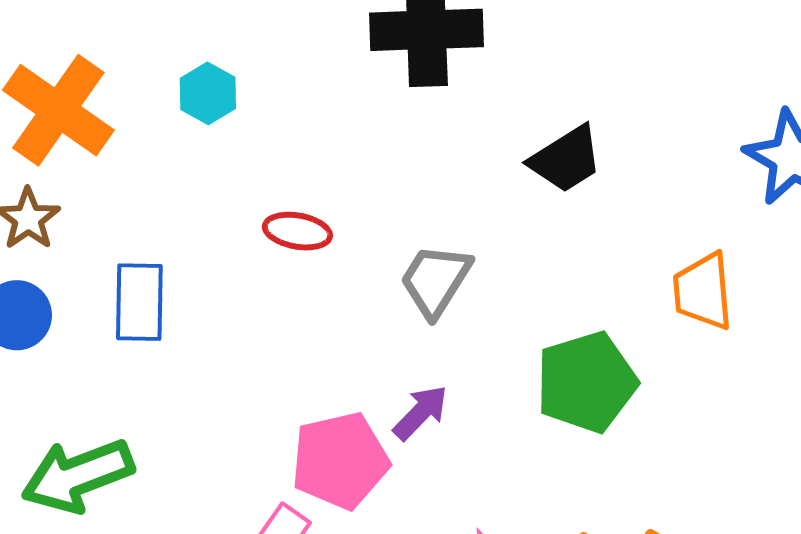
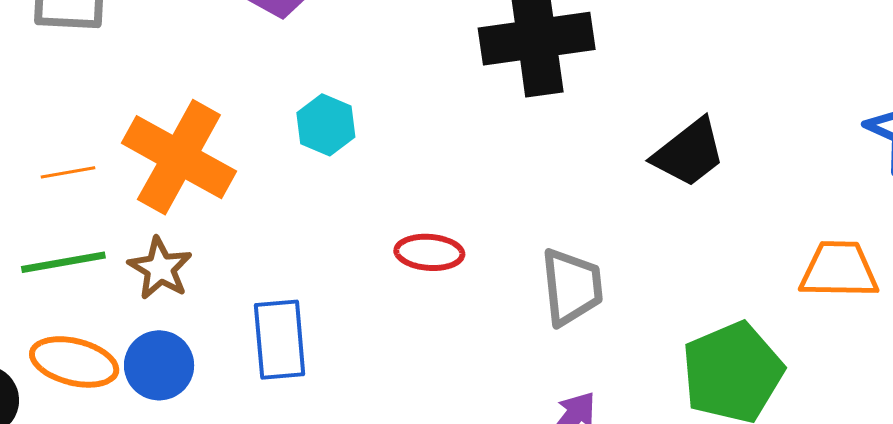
gray trapezoid: (435, 280) -> (572, 287), turned 148
orange trapezoid: (703, 291) -> (839, 270), turned 102

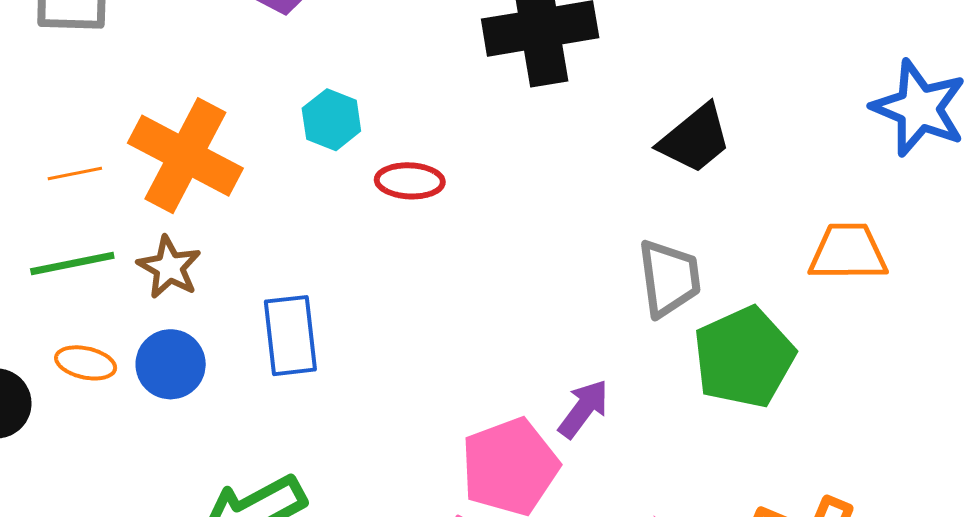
red ellipse: (429, 252) -> (410, 181), moved
gray trapezoid: (572, 287) -> (669, 278), moved
orange ellipse: (74, 362) -> (86, 363), size x0.7

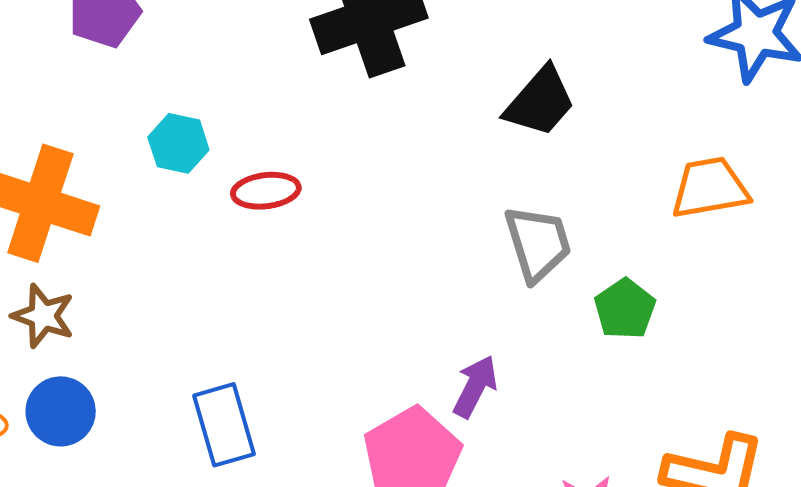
blue rectangle: (290, 336) -> (224, 425), moved
green pentagon: (744, 357) -> (625, 309), size x0.6

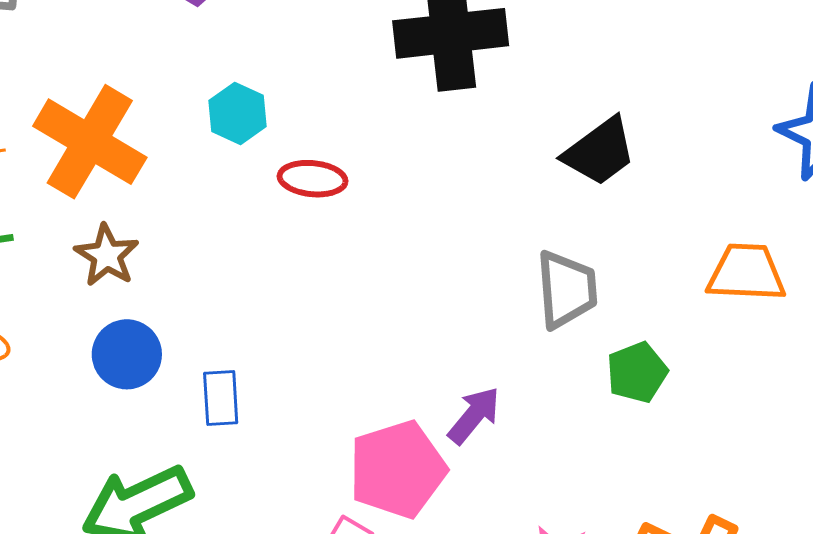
brown star: (43, 316) -> (107, 255), moved
blue circle: (61, 411) -> (127, 354), moved
blue rectangle: (224, 425) -> (221, 398), size x0.7

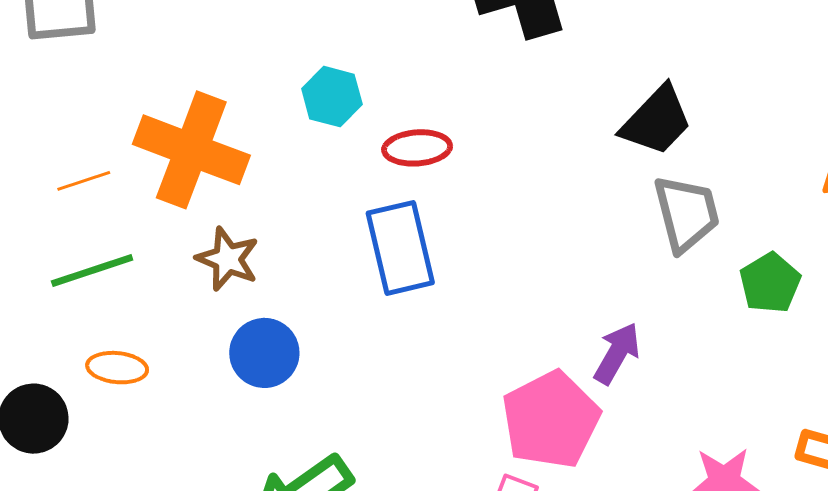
black trapezoid: (600, 152) -> (657, 121), moved
blue rectangle: (221, 398) -> (400, 248), moved, size x1.6

